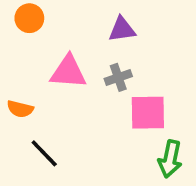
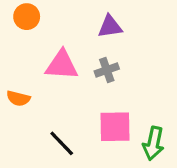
pink square: (148, 113) -> (115, 127), moved
black line: (44, 153) -> (62, 143), moved

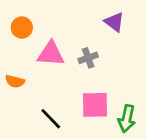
orange circle: (27, 17) -> (22, 28), moved
purple triangle: (110, 27) -> (114, 22), moved, turned 45

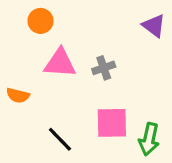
purple triangle: (114, 22) -> (154, 26), moved
orange circle: (22, 28) -> (41, 21), moved

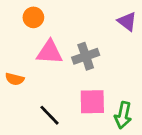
gray cross: (104, 68) -> (86, 56), size x1.4

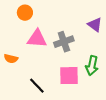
purple triangle: (127, 21) -> (95, 25), moved
green arrow: (123, 115) -> (92, 66), moved

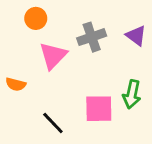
pink triangle: (37, 39) -> (53, 56), turned -50
gray cross: (64, 42) -> (92, 37), moved

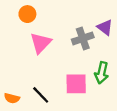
gray cross: (92, 37) -> (83, 38), moved
orange semicircle: (16, 84) -> (12, 98), moved

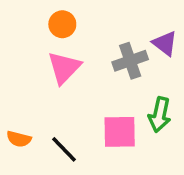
orange circle: (27, 14) -> (62, 24), moved
orange semicircle: (12, 98) -> (19, 139), moved

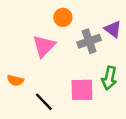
orange circle: (62, 24) -> (63, 17), moved
orange semicircle: (19, 139) -> (15, 80), moved

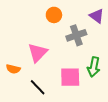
purple triangle: (113, 29) -> (97, 16), moved
pink triangle: (44, 46) -> (38, 53), moved

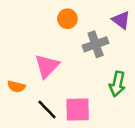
pink square: (70, 77) -> (78, 110), moved

